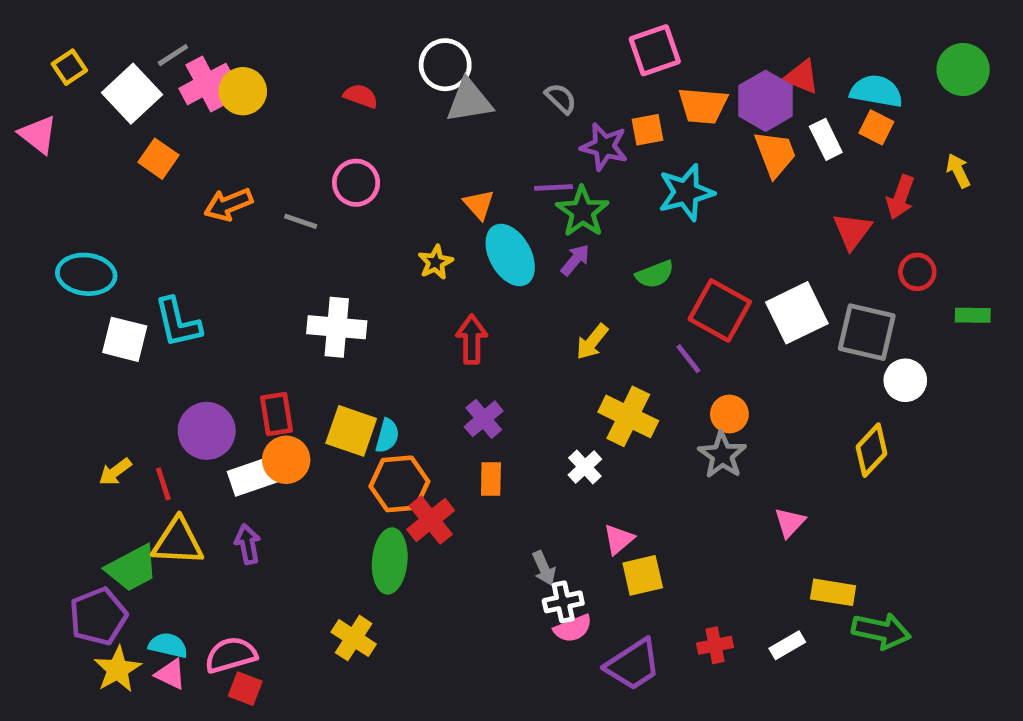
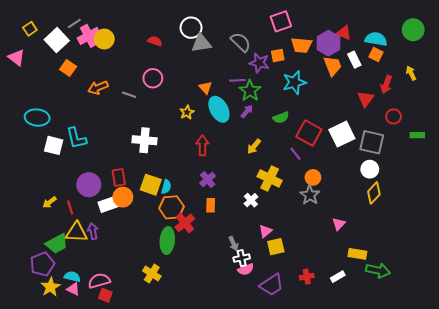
gray semicircle: (561, 98) -> (241, 42), size x1.5
white circle: (905, 380) -> (370, 169), moved
purple arrow: (248, 544) -> (93, 231), moved

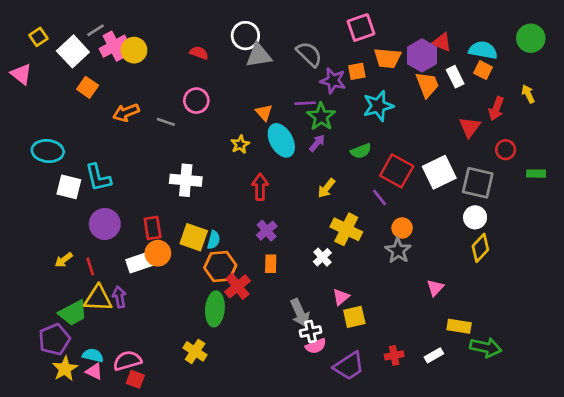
purple circle: (89, 185) -> (105, 224), moved
gray arrow: (233, 244) -> (300, 313), size x1.5

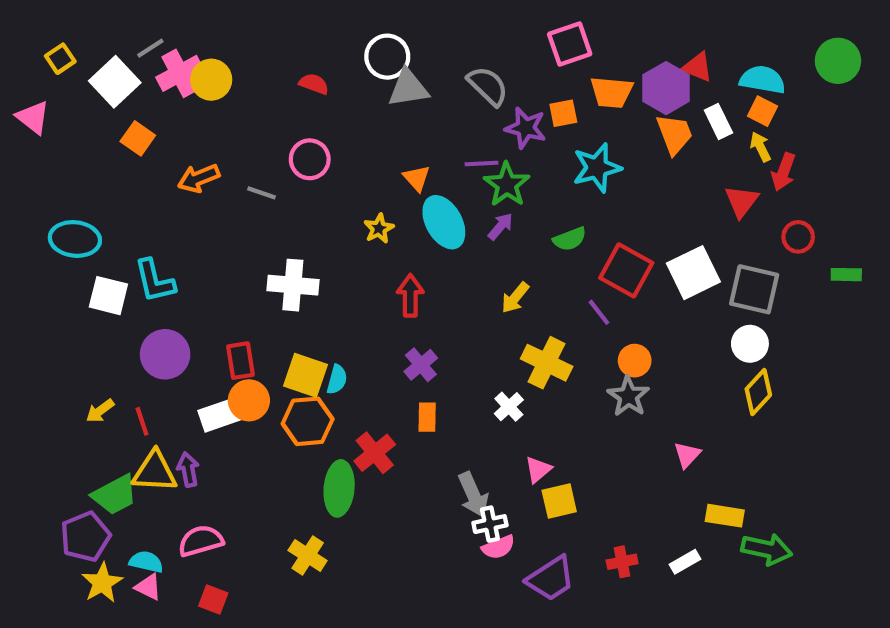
yellow arrow: (528, 94) -> (760, 147), moved
orange hexagon: (220, 266) -> (308, 421), moved
pink semicircle: (127, 361) -> (201, 541), moved

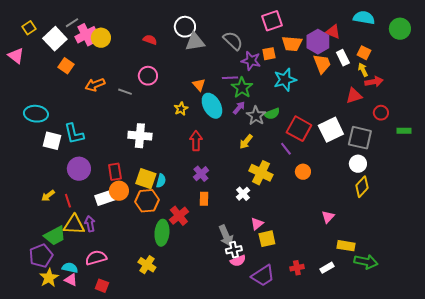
cyan semicircle: (763, 80) -> (364, 18), moved
red arrow: (783, 172) -> (374, 82), turned -120
red triangle: (742, 201) -> (354, 96), turned 36
gray star: (628, 396) -> (256, 116), moved

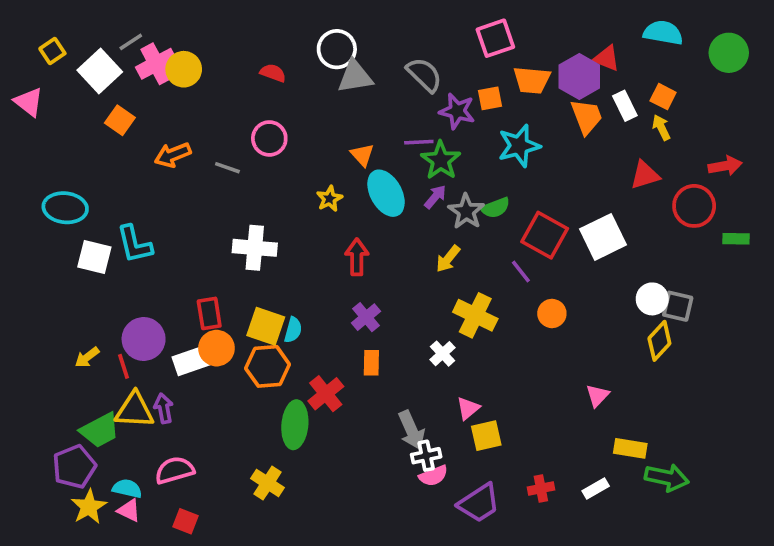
red arrow: (374, 82) -> (725, 166), moved
red circle: (381, 113) -> (694, 206), size x1.5
gray square: (360, 138) -> (678, 306), moved, size x0.7
purple circle: (79, 169) -> (144, 339), moved

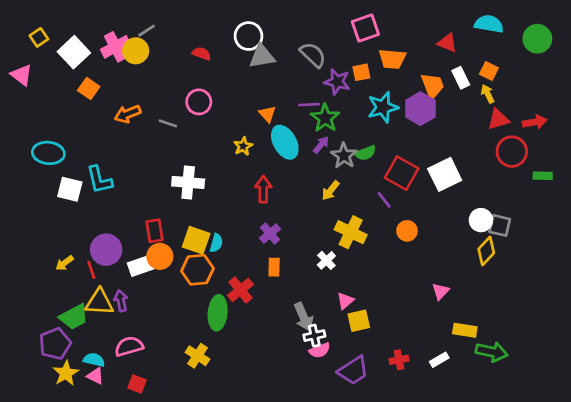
gray line: (131, 42) -> (146, 31), moved
purple hexagon: (579, 76) -> (420, 109), moved
red triangle: (645, 175) -> (498, 119), moved

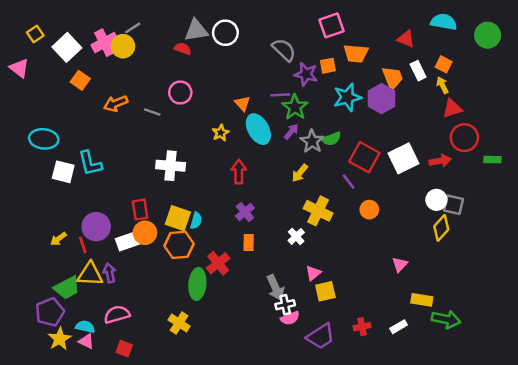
gray triangle: (262, 56) -> (196, 30), moved
red arrow: (535, 122) -> (440, 161), moved

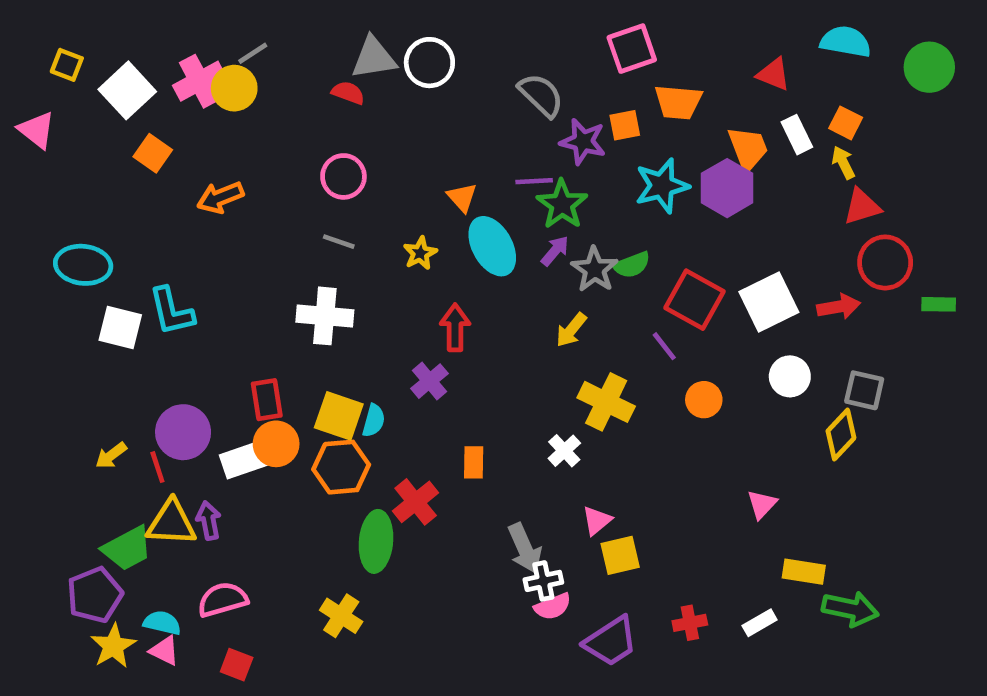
yellow square: (35, 34) -> (67, 65), turned -35
gray line: (152, 112) -> (339, 242), moved
white circle: (436, 200) -> (790, 376), moved
purple cross: (245, 212) -> (429, 381), moved

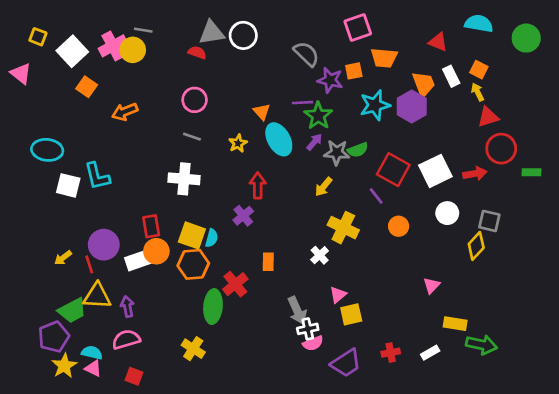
gray line: (253, 53) -> (143, 30), turned 42
gray star: (595, 269) -> (337, 153), turned -30
purple arrow: (209, 521) -> (127, 307), moved

